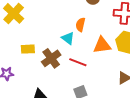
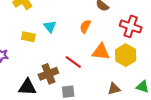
cyan triangle: (68, 38) -> (50, 27), moved
brown cross: (51, 58) -> (48, 74), moved

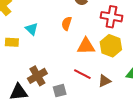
red line: (73, 62) -> (82, 74), moved

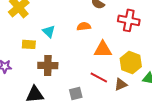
orange semicircle: (67, 23) -> (84, 26), turned 64
yellow hexagon: (111, 46) -> (131, 62), moved
brown cross: (37, 76) -> (48, 65), moved, turned 30

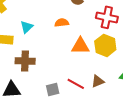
cyan triangle: (49, 31) -> (27, 27), turned 32
yellow hexagon: (131, 62) -> (105, 45), moved
red line: (99, 77) -> (76, 84), moved

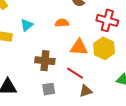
brown cross: (25, 61) -> (45, 61), moved
brown triangle: (98, 81) -> (86, 91), moved
red line: (76, 84) -> (75, 73), moved

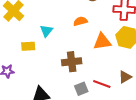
red line: (75, 73) -> (102, 84), moved
brown triangle: (86, 91) -> (125, 77), moved

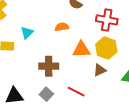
brown triangle: (125, 77) -> (100, 70), moved
gray square: (81, 89) -> (46, 94), moved, turned -32

